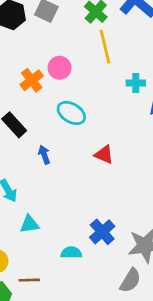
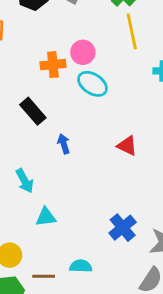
orange cross: (32, 80) -> (53, 65), turned 30
cyan ellipse: (71, 113) -> (92, 84), moved
cyan semicircle: (71, 253) -> (81, 266), moved

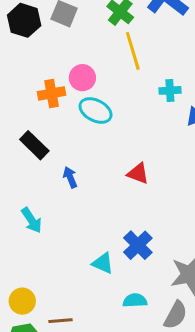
cyan triangle: (46, 217) -> (103, 263), moved, turned 35
blue cross: (123, 228) -> (138, 245), moved
cyan semicircle: (81, 266) -> (135, 301), moved

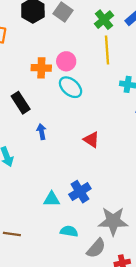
cyan triangle: (103, 263) -> (52, 199), turned -36

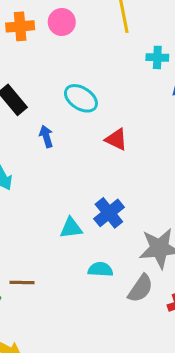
pink circle: (66, 61) -> (62, 22), moved
orange cross: (41, 68) -> (20, 26), moved
cyan ellipse: (71, 87) -> (81, 98), moved

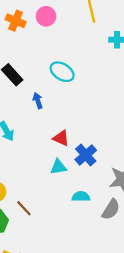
orange cross: (20, 26) -> (16, 21), turned 30
red triangle: (116, 139) -> (61, 138), moved
brown line: (22, 282) -> (24, 208), turned 48

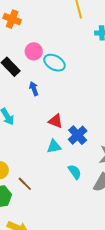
pink circle: (46, 16) -> (34, 51), moved
cyan semicircle: (81, 197) -> (75, 172), turned 56

